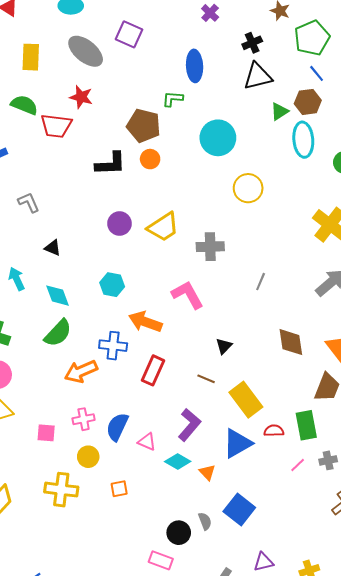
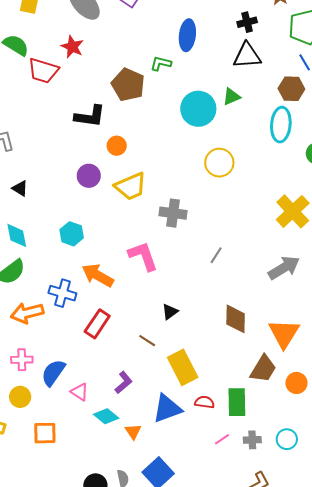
green triangle: (280, 112) -> (232, 97), moved
orange circle: (150, 159) -> (117, 146), moved
purple L-shape: (189, 425) -> (124, 383), size x0.7
orange square: (119, 489) -> (45, 433), size x1.4

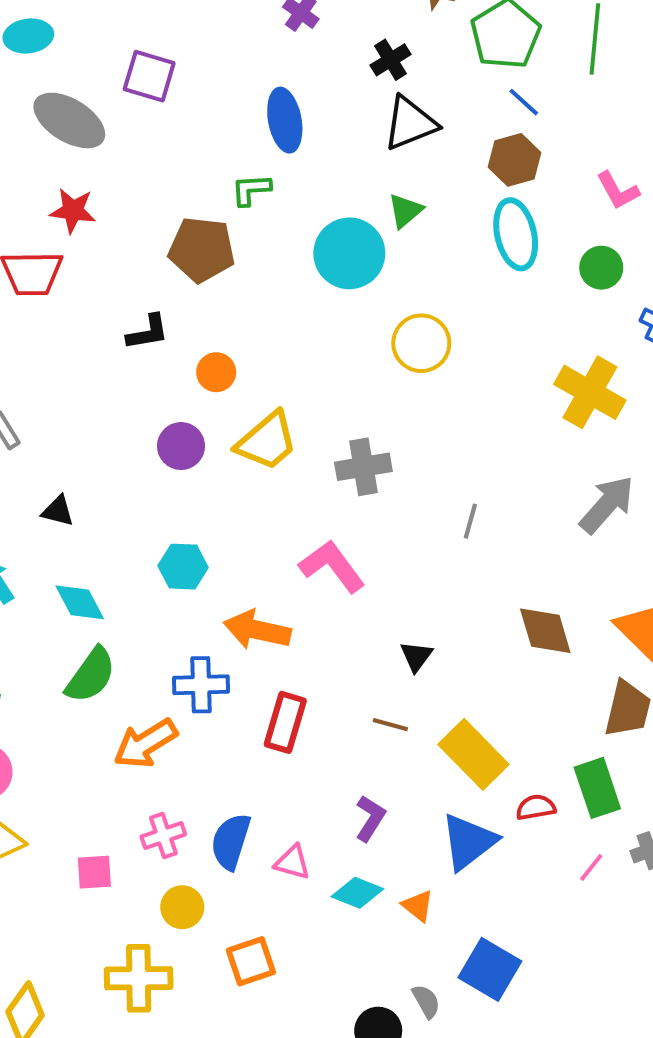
black L-shape: (90, 116) -> (148, 332), size x0.7

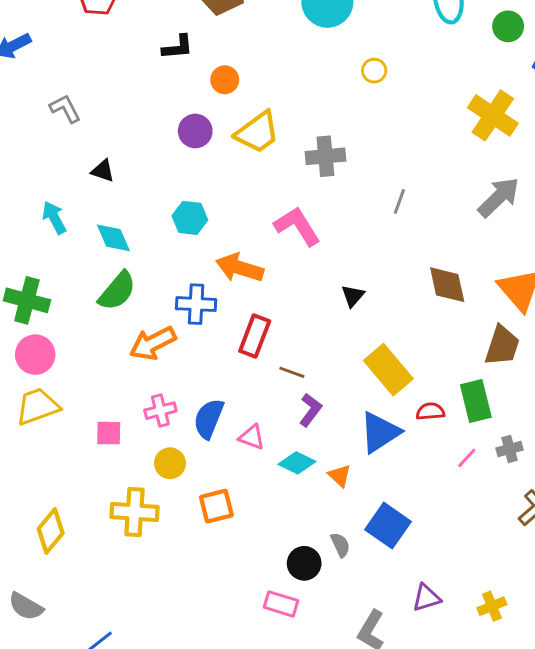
yellow circle: (421, 343) -> (374, 71), size x0.6
brown line: (390, 725) -> (292, 372), moved

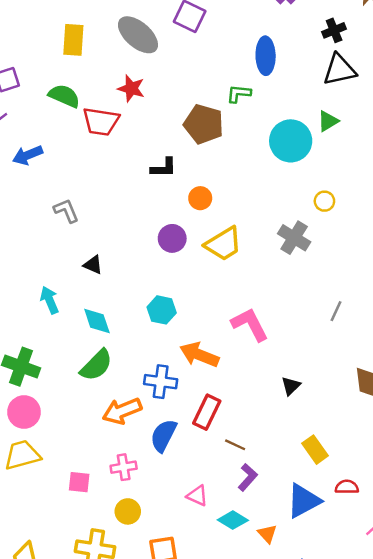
gray cross: (325, 156) -> (294, 238), moved, turned 32
yellow rectangle: (388, 370) -> (315, 450), size x0.7
blue semicircle: (209, 419) -> (163, 435), moved

